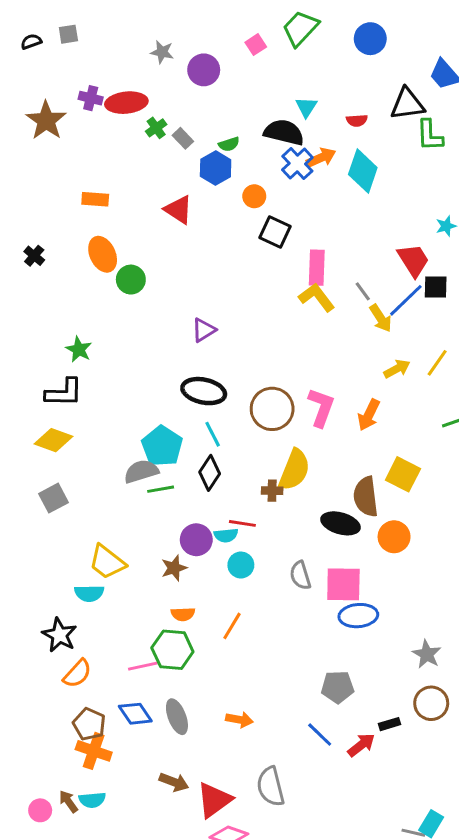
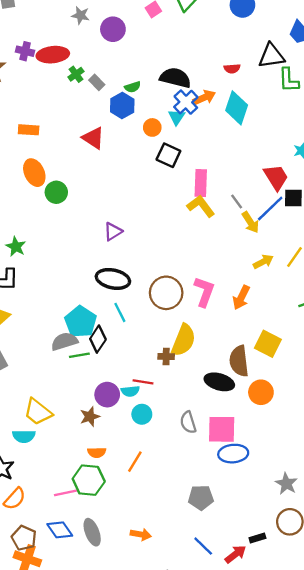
cyan triangle: (306, 107) -> (177, 117), moved
black diamond: (210, 473) -> (98, 339), moved
gray pentagon: (338, 687) -> (201, 498), moved

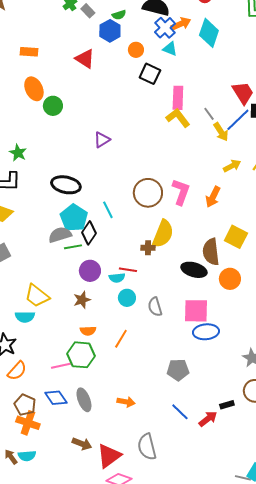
cyan triangle: (177, 117) -> (170, 49), moved, turned -42
black ellipse: (113, 279) -> (66, 185), moved
purple circle: (107, 395) -> (90, 271), moved
gray semicircle: (188, 422) -> (155, 307), moved

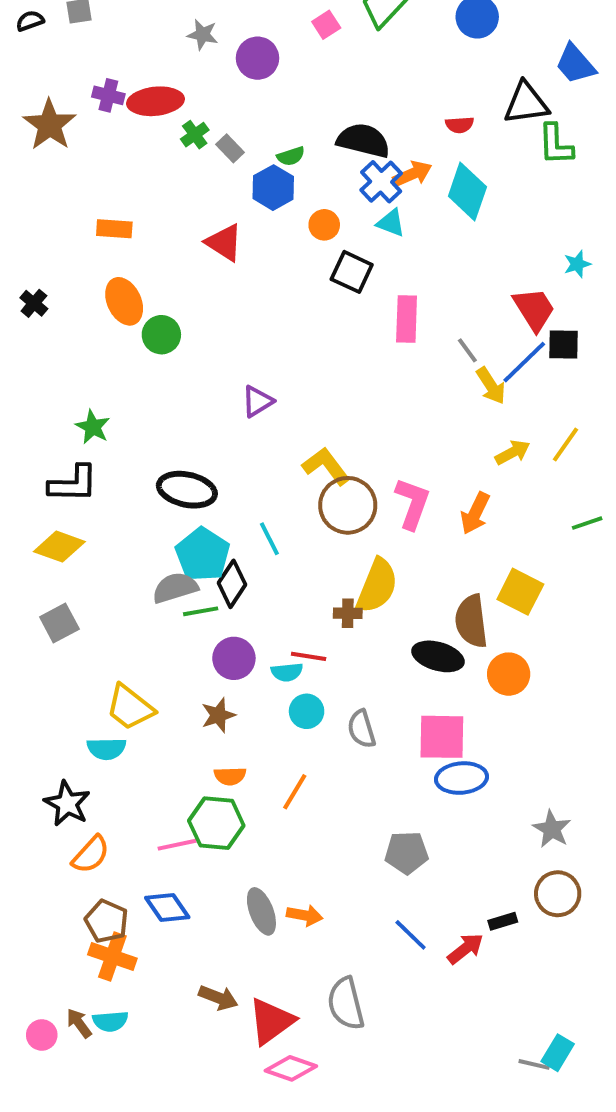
yellow L-shape: (178, 118) -> (326, 466), moved
gray ellipse: (84, 400) -> (261, 911), moved

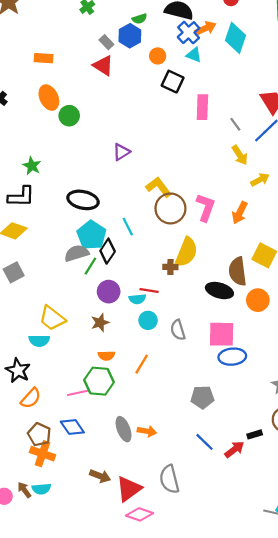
gray rectangle: (230, 148) -> (106, 42), moved
yellow arrow: (491, 386) -> (240, 155), moved
green line: (201, 611) -> (90, 266), turned -48

